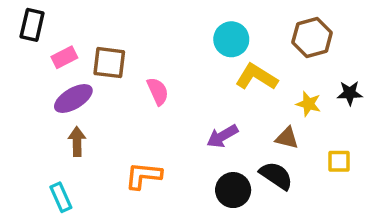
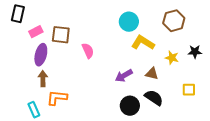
purple ellipse: (73, 99) -> (41, 55), turned -45
brown triangle: (287, 138) -> (152, 74), moved
orange L-shape: (143, 176) -> (57, 98), moved

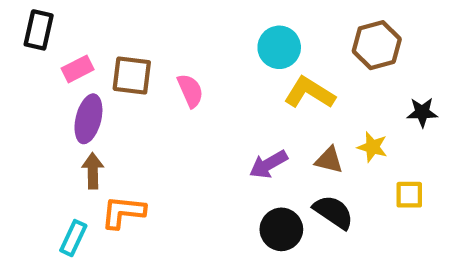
pink semicircle: (88, 51) -> (190, 91), moved
yellow star: (172, 58) -> (372, 147), moved
cyan rectangle: (34, 110) -> (73, 238), turned 49

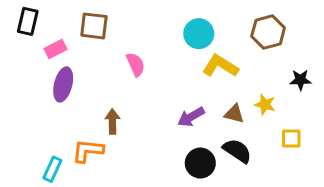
brown square: (132, 75) -> (94, 26), moved
brown arrow: (93, 171) -> (112, 121), moved

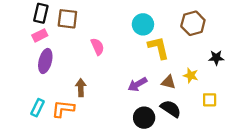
black rectangle: (28, 21) -> (41, 13), moved
yellow L-shape: (220, 66) -> (159, 48), turned 45
cyan rectangle: (52, 169) -> (38, 108), moved

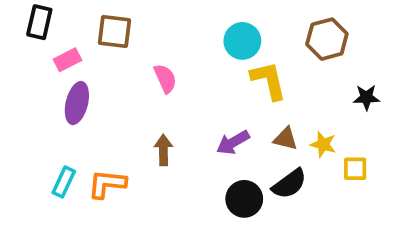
black rectangle: (41, 13) -> (39, 22), moved
yellow star: (191, 75) -> (323, 144), moved
brown arrow: (81, 88) -> (163, 150), moved
black semicircle: (171, 109) -> (289, 184), turned 110

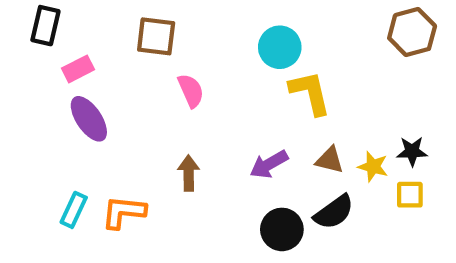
brown square: (114, 32) -> (156, 36), moved
brown hexagon: (327, 39) -> (412, 32), moved
black star: (366, 97) -> (412, 151), moved
purple ellipse: (77, 103) -> (89, 119), turned -48

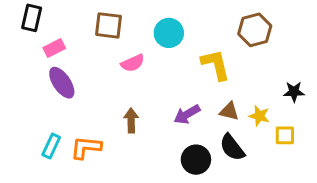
brown hexagon: (412, 32) -> (255, 30), moved
cyan circle: (280, 47) -> (169, 33), moved
pink semicircle: (191, 91) -> (133, 63), turned 90
black star: (412, 151) -> (294, 92), moved
black semicircle: (334, 212) -> (232, 148), turned 88

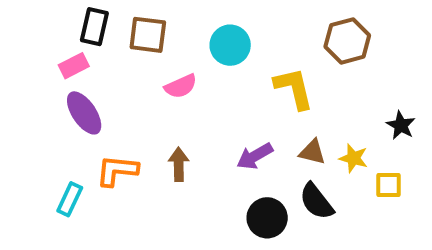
black rectangle: (32, 18) -> (94, 27), moved
black star: (294, 92) -> (401, 125), turned 30
orange L-shape: (86, 148) -> (117, 171), moved

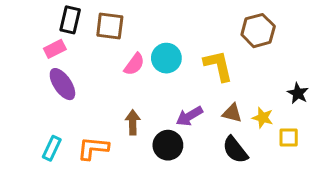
cyan circle: (230, 45) -> (166, 58), moved
pink semicircle: (181, 86) -> (134, 64), turned -30
orange L-shape: (117, 171) -> (93, 148), moved
black circle: (267, 218) -> (168, 145), moved

